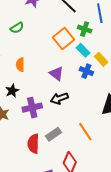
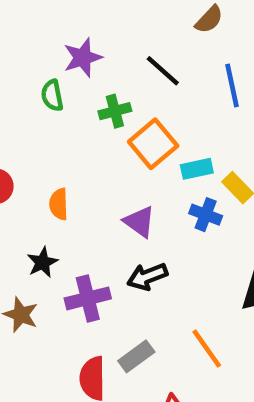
green semicircle: (17, 28) -> (52, 95), moved, turned 112
green cross: (85, 29) -> (115, 111), moved, turned -32
cyan rectangle: (83, 50) -> (197, 169), turned -56

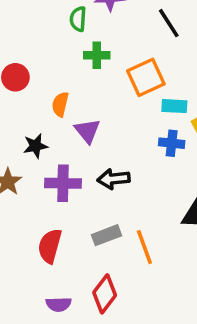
green cross: (115, 111) -> (97, 55), moved
blue cross: (206, 215) -> (172, 143), turned -30
purple triangle: (140, 222) -> (87, 131), moved
gray rectangle: (136, 356) -> (107, 235), moved

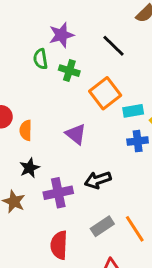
green cross: (97, 55) -> (69, 71), moved, turned 30
orange semicircle: (60, 104) -> (26, 130), moved
purple triangle: (87, 131) -> (76, 134), moved

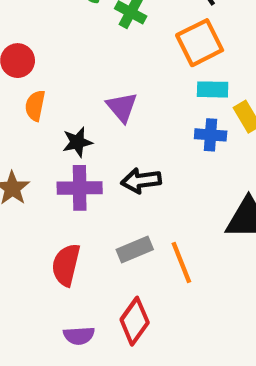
orange square: (105, 93) -> (200, 43), moved
orange semicircle: (26, 130) -> (35, 106), moved
black star: (29, 168) -> (77, 142), moved

